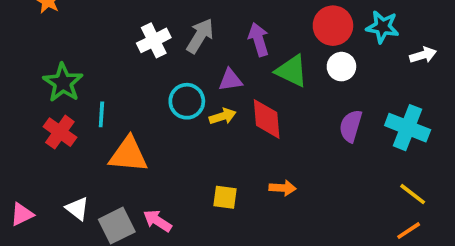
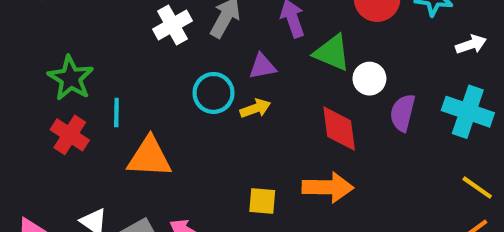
white arrow: (423, 55) -> (471, 44), moved
white circle: (341, 67) -> (369, 79), moved
red diamond: (267, 119) -> (339, 129), moved
orange arrow: (283, 188) -> (328, 187), size x1.6

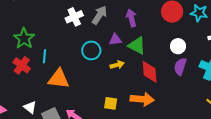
green triangle: (332, 53) -> (137, 46), moved
white circle: (369, 79) -> (178, 46), moved
yellow arrow: (255, 108) -> (117, 65), moved

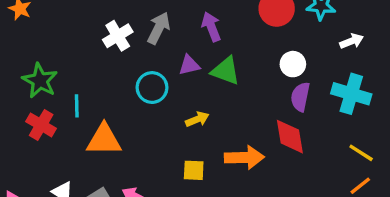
yellow arrow: (117, 65) -> (197, 119), moved
red diamond: (150, 72) -> (290, 137), moved

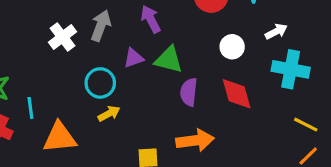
white arrow: (352, 41) -> (276, 32), moved
purple semicircle: (300, 97) -> (189, 92), moved
yellow arrow: (197, 119) -> (109, 114), moved
red diamond: (290, 137) -> (237, 94), moved

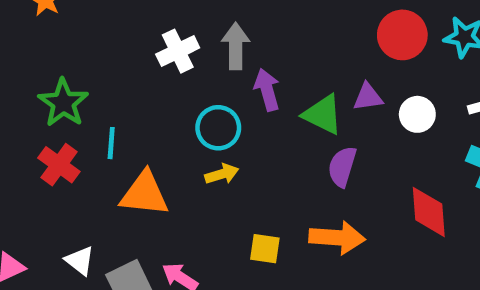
purple arrow: (151, 19) -> (267, 90), moved
gray arrow: (101, 26) -> (236, 46), turned -32
purple triangle: (134, 58) -> (368, 97), moved
red diamond: (237, 94) -> (429, 212), moved

